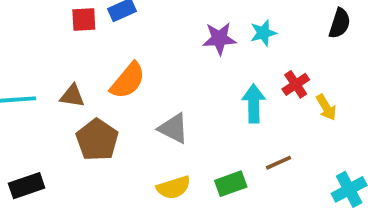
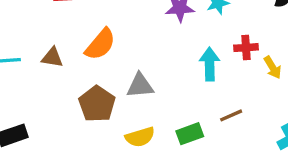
red cross: (296, 84) -> (246, 48), turned 30
gray triangle: (174, 128) -> (140, 86), turned -32
brown pentagon: (97, 140) -> (97, 104), moved

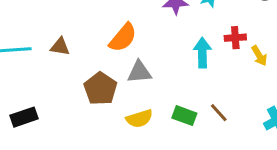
orange semicircle: (100, 44) -> (123, 38), moved
brown line: (231, 115) -> (219, 113), moved, turned 72
green rectangle: (190, 134) -> (184, 116), turned 40

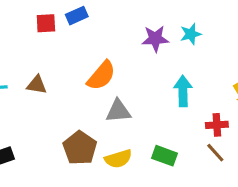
red cross: (235, 38) -> (217, 125), moved
brown pentagon: (100, 89) -> (80, 148), moved
brown line: (219, 113) -> (215, 153), moved

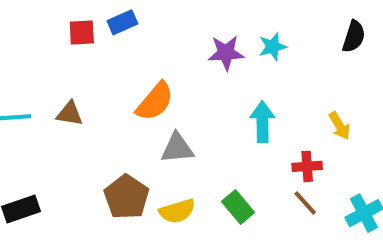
green rectangle: (165, 156) -> (238, 207), turned 30

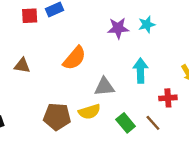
gray triangle: (177, 148) -> (104, 87), moved
brown pentagon: (126, 197) -> (57, 117), turned -30
brown line: (305, 203) -> (153, 123), moved
yellow semicircle: (177, 211) -> (89, 112), moved

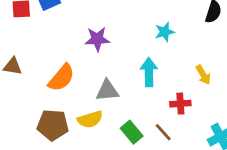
cyan star: (147, 24) -> (165, 32), moved
purple star: (118, 28) -> (97, 39), moved
orange semicircle: (74, 58) -> (61, 78), moved

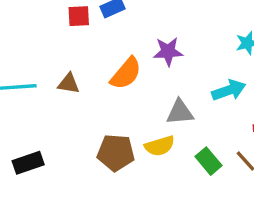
cyan arrow: (149, 72) -> (229, 90), turned 72
orange semicircle: (61, 78) -> (126, 73), moved

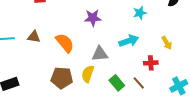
orange semicircle: (126, 73) -> (65, 43), moved, turned -80
yellow semicircle: (160, 146) -> (88, 74), turned 126

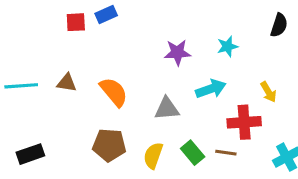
purple star: (93, 18) -> (177, 52), moved
red cross: (151, 63) -> (244, 122), size x1.5
yellow semicircle: (88, 74) -> (153, 156), moved
brown line: (139, 83) -> (226, 153), turned -40

